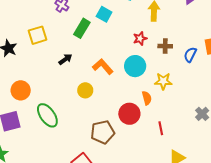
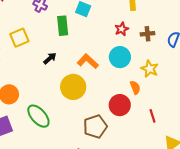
green rectangle: (82, 28) -> (63, 26), turned -30
yellow star: (163, 81) -> (150, 69), turned 30
yellow circle: (85, 90) -> (73, 87), size x1.6

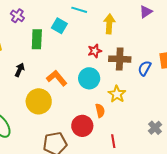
brown cross: (147, 34) -> (120, 59), size x1.5
black arrow: (50, 58) -> (20, 70), turned -32

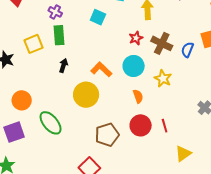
green rectangle: (37, 39) -> (59, 35), moved
brown cross: (120, 59) -> (162, 43), turned 30
orange semicircle: (100, 111) -> (138, 96), moved
red circle: (82, 126) -> (141, 125), moved

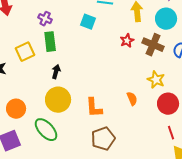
cyan circle: (134, 66) -> (166, 19), moved
orange L-shape: (101, 69) -> (94, 108), moved, turned -135
yellow circle: (86, 95) -> (58, 100), moved
red circle: (141, 125) -> (168, 104), moved
red line: (165, 126) -> (171, 133), moved

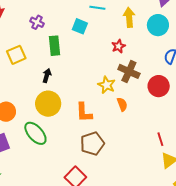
green rectangle: (50, 42) -> (54, 46), moved
brown cross: (153, 45) -> (129, 71), moved
yellow star: (156, 80) -> (107, 85), moved
red circle: (168, 104) -> (159, 86), moved

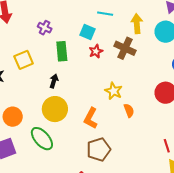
red star: (118, 46) -> (96, 51), moved
brown cross: (129, 71) -> (125, 48), moved
orange L-shape: (84, 112) -> (91, 118), turned 30

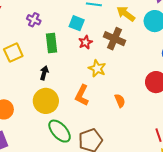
yellow arrow: (137, 24) -> (126, 14), turned -48
yellow star: (114, 91) -> (97, 68), moved
orange L-shape: (91, 118) -> (82, 95), moved
green ellipse: (42, 139) -> (60, 131), moved

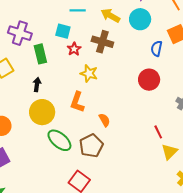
purple cross: (34, 20) -> (20, 33), size x1.6
orange semicircle: (120, 101) -> (104, 120), moved

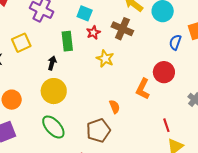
green rectangle: (40, 54) -> (67, 41), moved
orange L-shape: (77, 102) -> (143, 89), moved
green ellipse: (59, 140) -> (53, 127), moved

